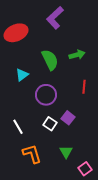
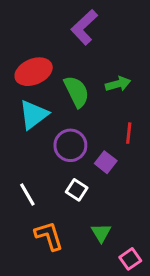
red ellipse: (16, 33) -> (34, 72), moved
cyan triangle: (22, 75) -> (34, 115), size x1.5
purple square: (68, 118) -> (106, 162), moved

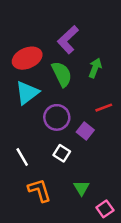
purple L-shape: (84, 27) -> (68, 40), moved
green arrow: (118, 84) -> (95, 68), turned -54
red line: (129, 133) -> (104, 108), turned 63

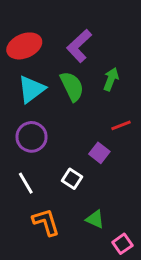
red ellipse: (27, 58) -> (24, 46), moved
cyan triangle: (27, 93) -> (32, 89), moved
purple circle: (57, 117) -> (32, 137), moved
green triangle: (82, 188) -> (95, 219), turned -35

